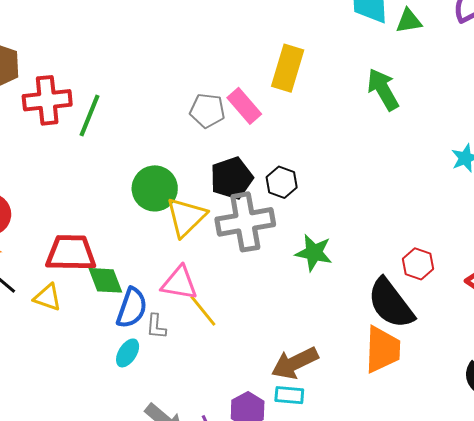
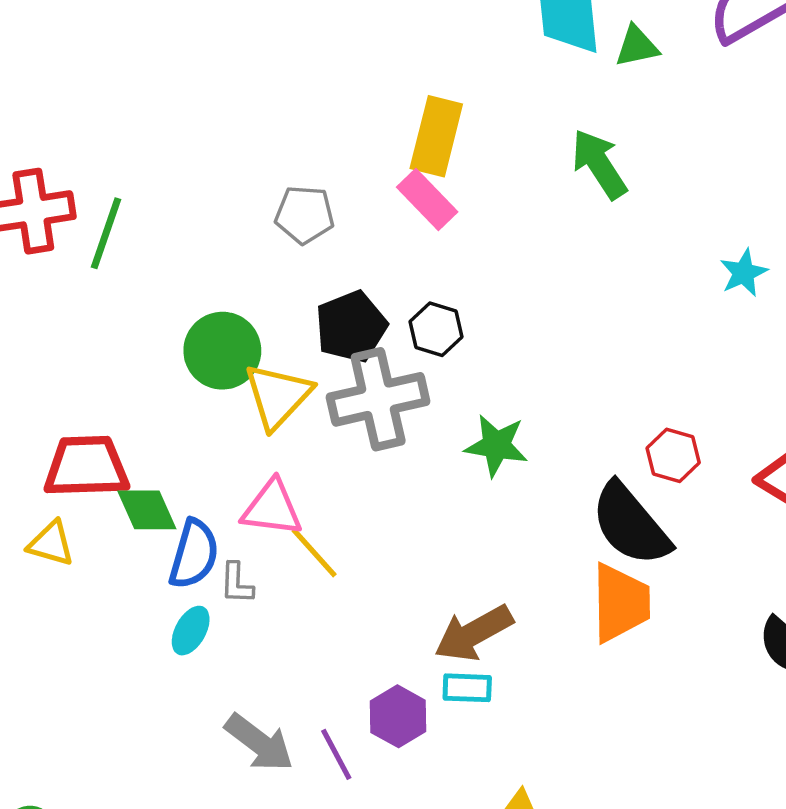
pink rectangle: (244, 106) -> (427, 200), moved

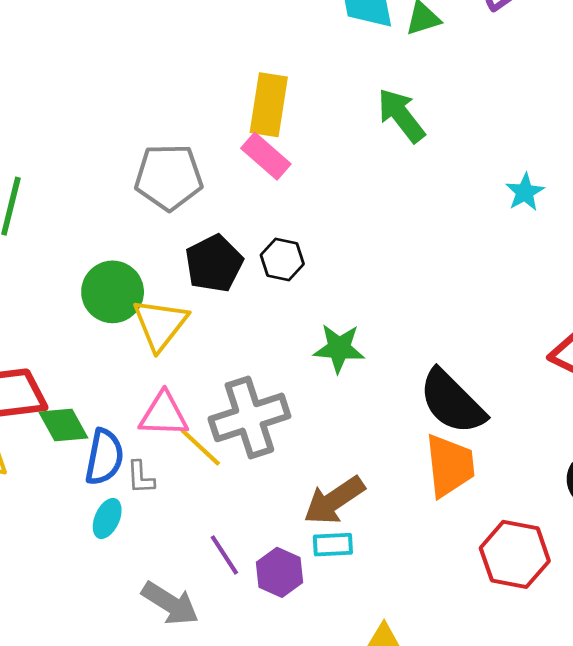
gray pentagon: (305, 215) -> (169, 177), size x1.4
gray cross: (378, 399) -> (249, 417), moved
red hexagon: (673, 455) -> (515, 554), moved, size x1.6
purple line: (336, 754) -> (224, 555), moved

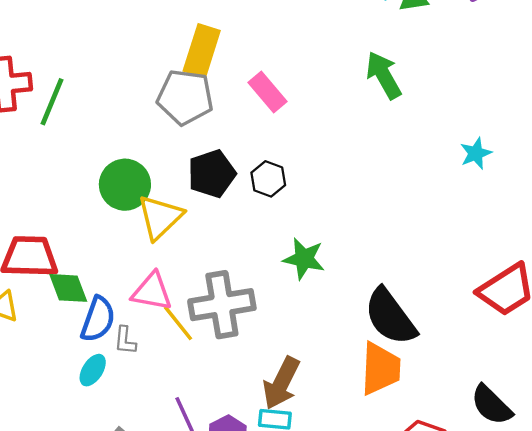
yellow rectangle: (269, 105) -> (202, 51), moved
brown arrow: (334, 500) -> (281, 383), turned -38

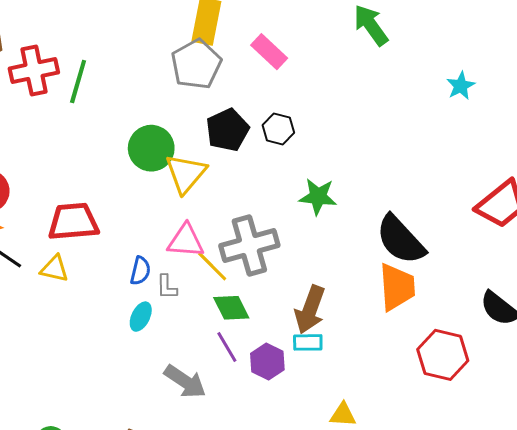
gray pentagon: (185, 97) -> (196, 64), turned -30
green diamond: (68, 288) -> (231, 308), moved
blue semicircle: (98, 319) -> (140, 271), size x0.7

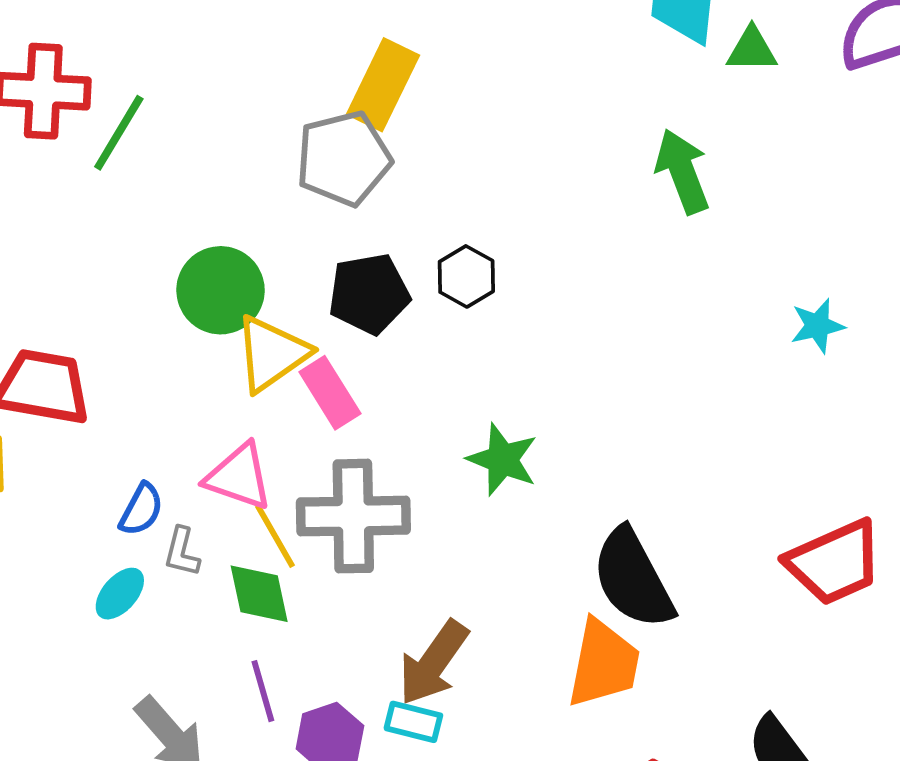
pink rectangle: (269, 52) -> (330, 393), moved
black hexagon: (278, 129) -> (466, 276), moved
green diamond: (231, 308) -> (259, 594), moved

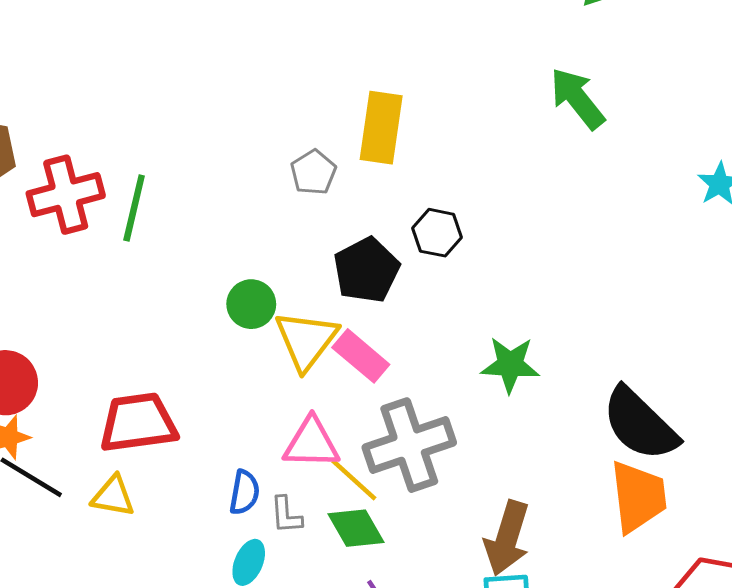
yellow rectangle: (383, 85) -> (381, 128), moved
gray pentagon: (344, 159) -> (313, 172), size x0.6
green circle: (221, 290) -> (251, 304), size x0.7

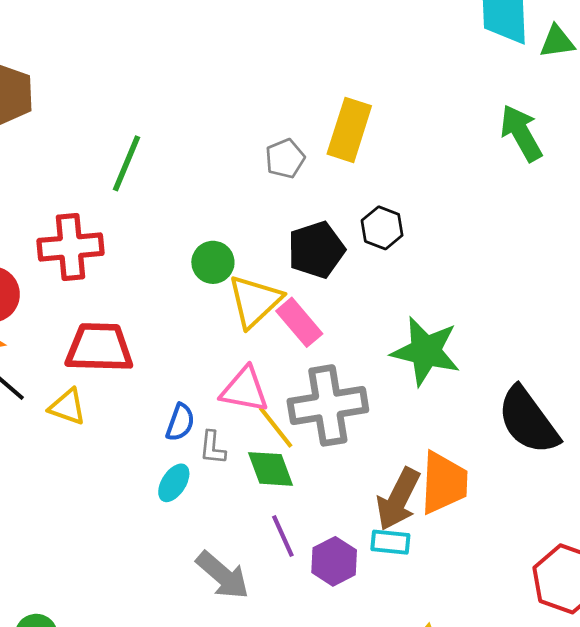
red cross: (66, 195) -> (70, 247), moved
green star: (510, 365) -> (426, 351), size x1.4
orange trapezoid: (638, 497) -> (444, 483), moved

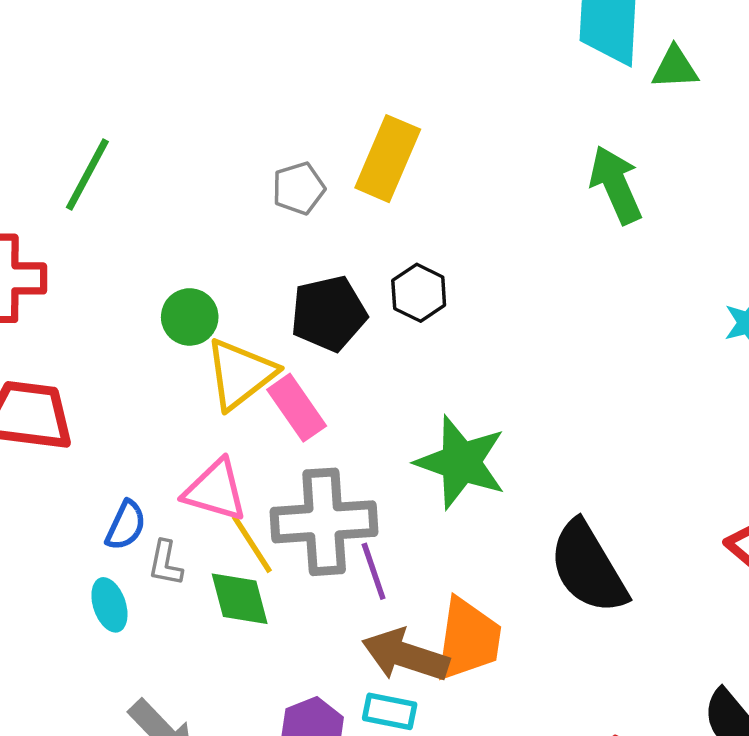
cyan ellipse: (174, 483) -> (109, 605), turned -57
brown arrow: (398, 499) -> (405, 655), turned 76
purple line: (283, 536) -> (374, 571), moved

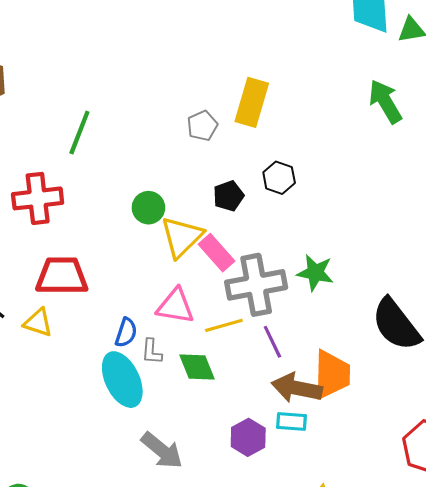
black pentagon: (329, 313) -> (228, 196), size x0.7
green star: (461, 462) -> (315, 273), size x0.7
gray cross: (324, 522) -> (256, 285), moved
yellow line: (252, 544) -> (224, 325), moved, turned -66
cyan ellipse: (109, 605) -> (122, 380), size x1.8

